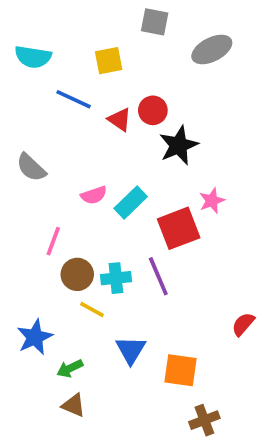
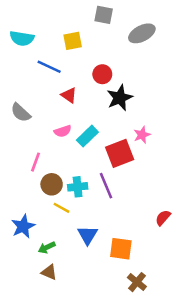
red triangle: (120, 120) -> (69, 95), moved
brown cross: (204, 420) -> (137, 282), turned -30

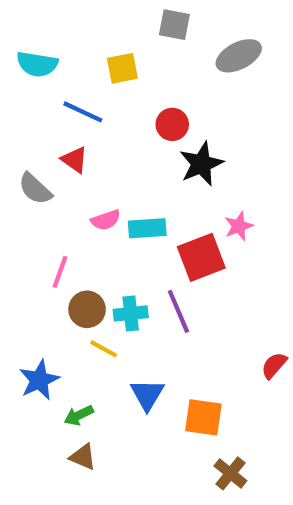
red triangle: (69, 95) -> (75, 160), moved
cyan rectangle: (87, 136) -> (147, 228), turned 40

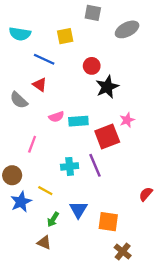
brown circle: (87, 309) -> (12, 175), moved
yellow line: (104, 349) -> (45, 191), moved
green arrow: (79, 415) -> (53, 219), moved, turned -32

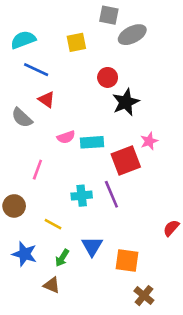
gray ellipse: (127, 29) -> (132, 35), moved
cyan semicircle: (20, 34) -> (23, 40), turned 150
blue line: (44, 59) -> (36, 70), moved
blue star: (21, 202) -> (24, 254), moved, turned -30

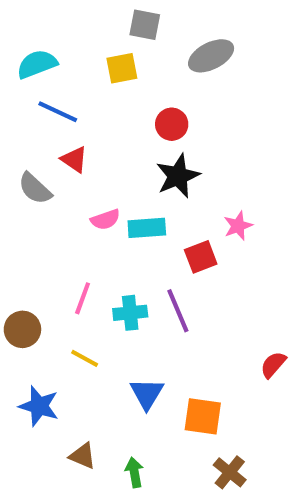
gray square: (109, 15) -> (145, 25), moved
black star: (126, 102) -> (178, 176), moved
red square: (126, 161) -> (201, 257), size x0.7
pink line: (37, 170) -> (83, 298), moved
green arrow: (62, 258) -> (134, 472), moved, turned 138

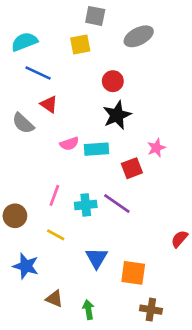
purple line: (178, 311) -> (117, 204), turned -32
brown cross: (230, 472) -> (151, 310), turned -30

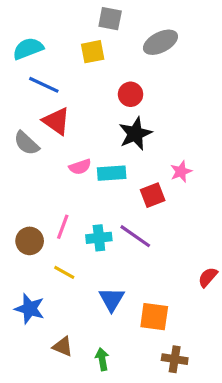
red triangle: (49, 104) -> (56, 121), size x1.4
brown circle: (15, 216) -> (30, 241), moved

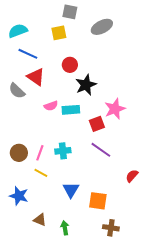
red circle: (131, 94) -> (70, 65), moved
pink star: (181, 172) -> (115, 109), size x1.5
pink line: (63, 227) -> (40, 153), moved
purple line: (135, 236) -> (101, 150), moved

